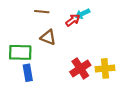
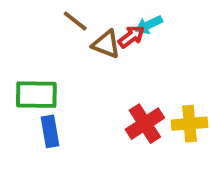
brown line: (42, 12) -> (75, 21), turned 32
brown triangle: (48, 37) -> (106, 44), moved

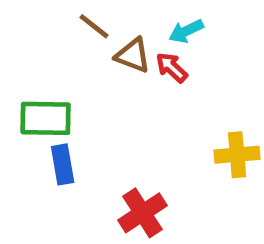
red arrow: (131, 36) -> (172, 67), moved, turned -100
red cross: (145, 124) -> (143, 213), moved

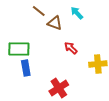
cyan arrow: (186, 31) -> (77, 13), turned 72
red arrow: (172, 67) -> (71, 48), moved

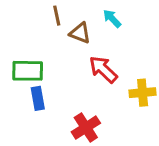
brown line: (39, 11) -> (57, 16), turned 40
red arrow: (71, 48) -> (103, 69), size x1.5

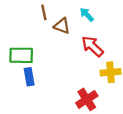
red arrow: (103, 69) -> (92, 46), moved
red cross: (86, 128) -> (87, 99), moved

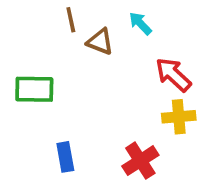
red arrow: (92, 46) -> (173, 75), moved
blue rectangle: (29, 77) -> (65, 157), moved

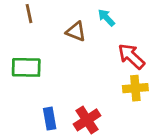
brown line: (71, 20) -> (29, 14), moved
red cross: (140, 161) -> (87, 120), moved

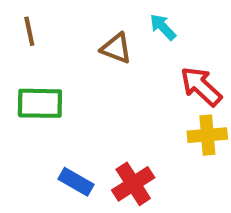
brown line: (29, 14) -> (29, 31), moved
blue rectangle: (50, 119) -> (76, 182), turned -50

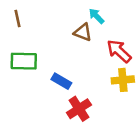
brown triangle: (116, 48) -> (83, 32), moved
blue rectangle: (76, 182) -> (61, 81), moved

